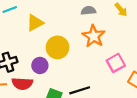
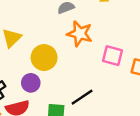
pink square: (116, 63) -> (112, 56), turned -30

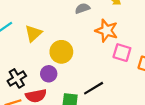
orange star: (80, 34) -> (107, 31), moved

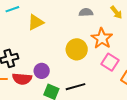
yellow circle: (61, 52) -> (77, 49), moved
purple circle: (49, 74) -> (42, 71), moved

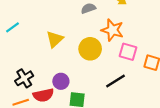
yellow triangle: (36, 22) -> (55, 39), moved
black line: (75, 87) -> (115, 81), moved

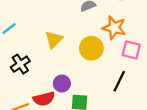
black cross: (24, 78) -> (20, 64), moved
black line: (115, 81) -> (119, 81), turned -30

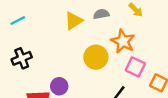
yellow triangle: (54, 40) -> (74, 21), moved

